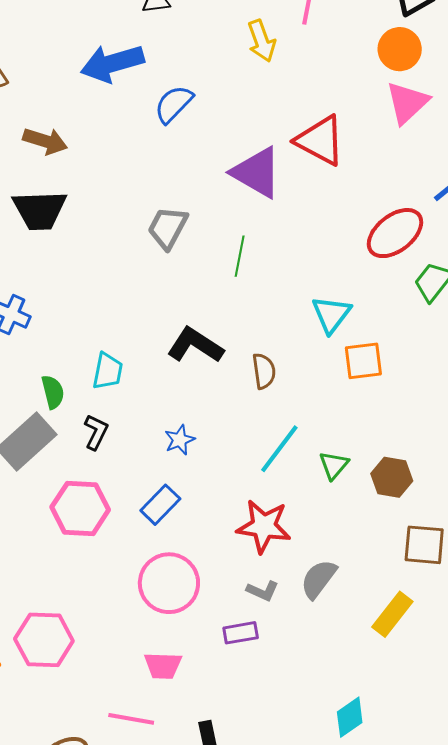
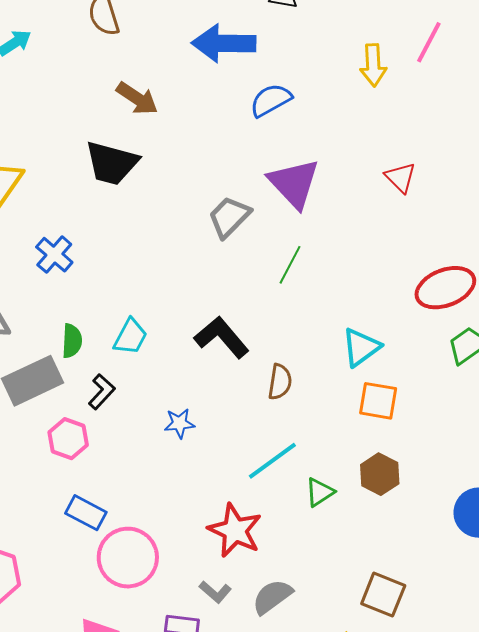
red triangle: (320, 140) -> (400, 177), size x0.6
purple triangle: (257, 172) -> (294, 183), moved
brown hexagon: (392, 477) -> (380, 474), moved
blue rectangle: (160, 505) -> (86, 513), moved, turned 57
pink hexagon: (80, 508) -> (68, 439), moved, size x0.7

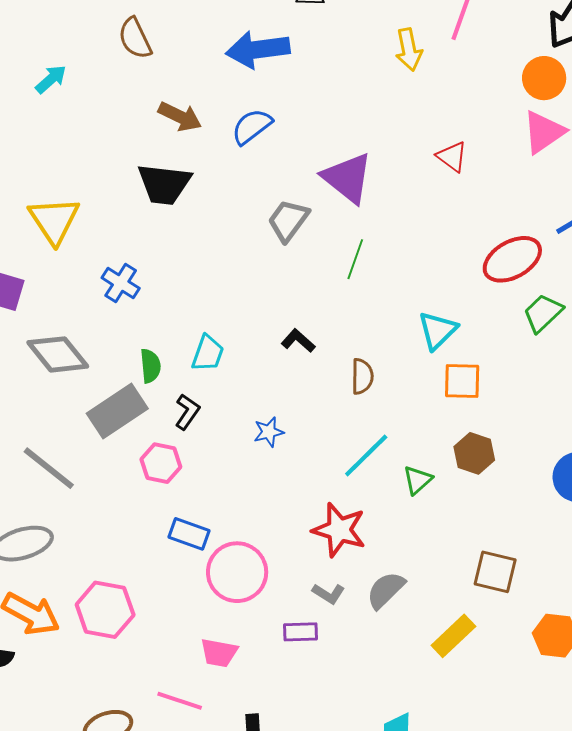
blue semicircle: (271, 100) -> (252, 126), moved
black L-shape: (222, 337) -> (298, 341), size x0.6

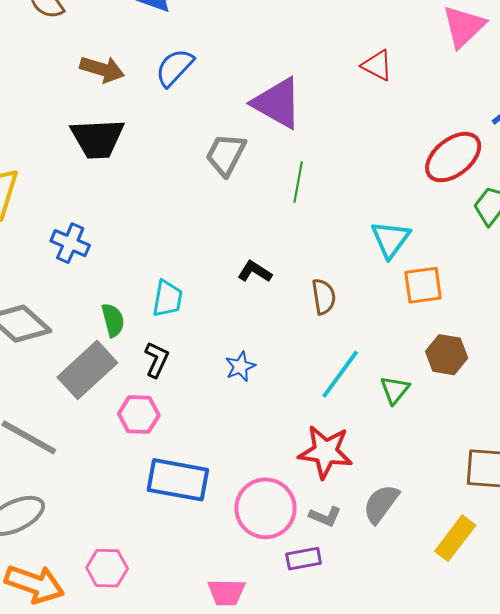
blue rectangle: (189, 534) -> (178, 480), size x1.5
pink circle: (237, 572) -> (266, 508), moved
pink hexagon: (105, 610) -> (107, 568), size x0.7

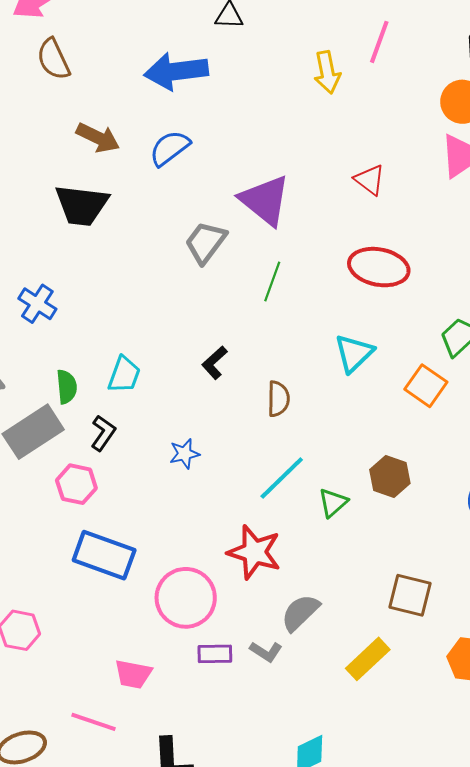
red ellipse: (453, 157) -> (379, 267), moved, turned 40
black L-shape: (255, 272) -> (215, 363), turned -84
orange square: (423, 285) -> (426, 386), moved, turned 33
gray L-shape: (325, 516) -> (266, 652), moved

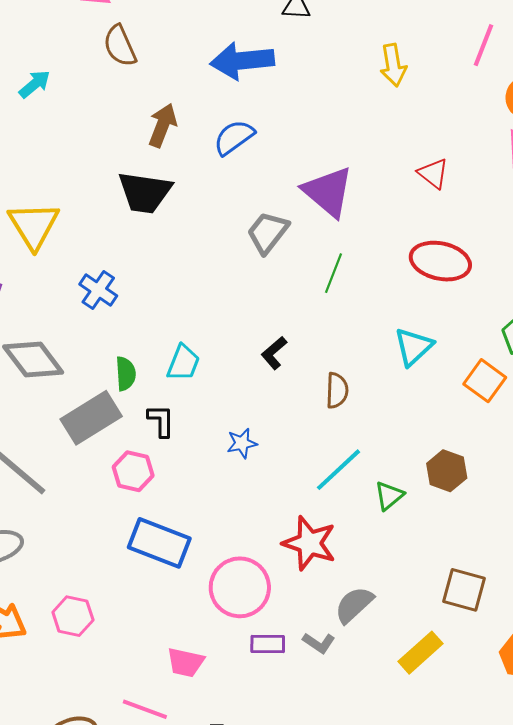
pink line: (379, 42) -> (483, 45), moved
brown arrow: (98, 138) -> (163, 125), turned -96
black L-shape: (103, 433) -> (161, 421), turned -36

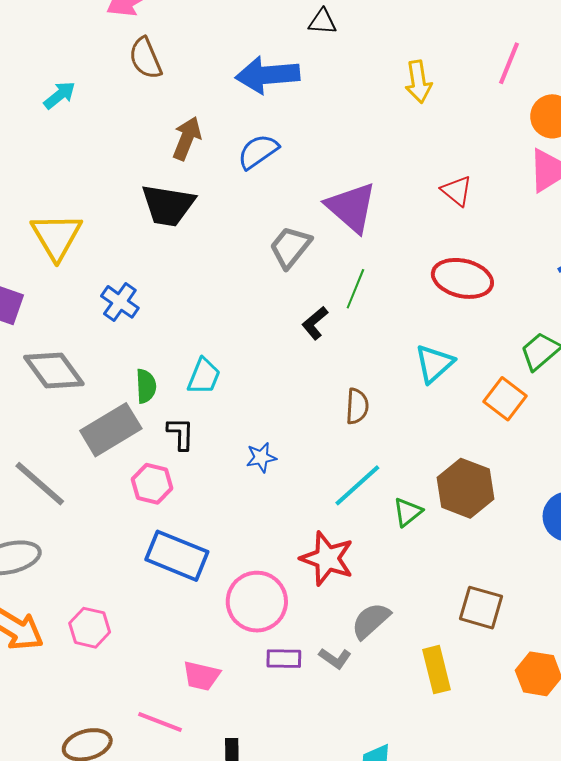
black L-shape: (274, 353) -> (315, 323), moved
brown hexagon: (447, 471) -> (465, 488), size x1.4
yellow rectangle: (420, 653) -> (436, 670), turned -63

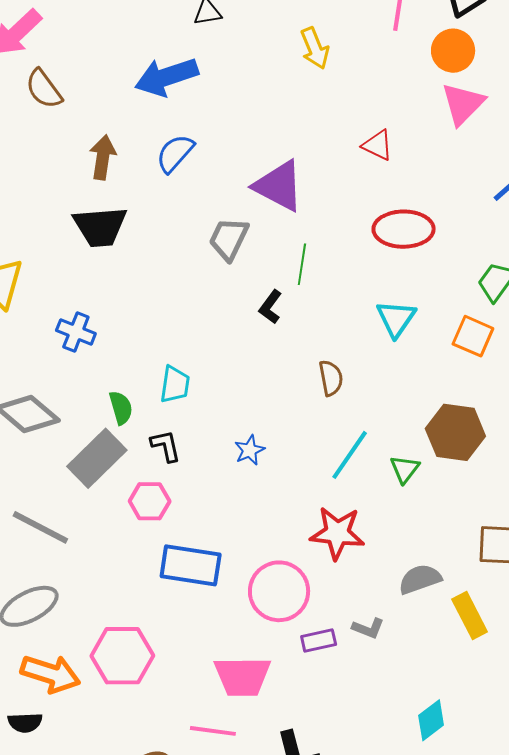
gray semicircle: (371, 621) -> (420, 579), moved, turned 36
pink hexagon: (90, 628) -> (122, 656), size x1.5
pink trapezoid: (201, 676) -> (242, 676), size x1.5

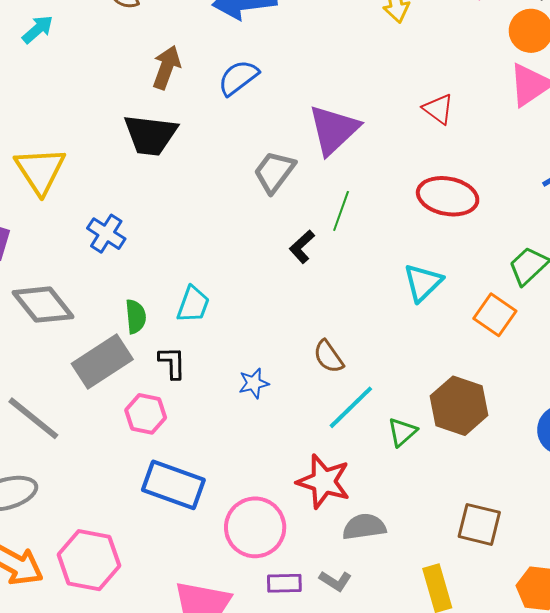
purple triangle: (279, 186) -> (334, 130), turned 38
brown semicircle: (331, 378) -> (328, 357), moved, turned 144
gray semicircle: (420, 579) -> (364, 527), moved

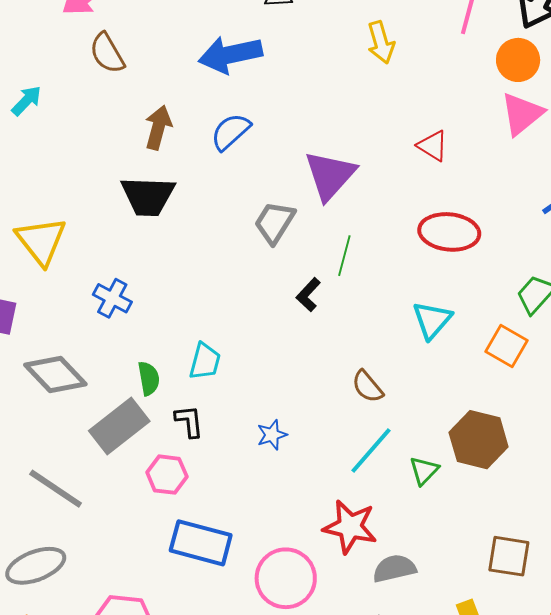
brown semicircle: (328, 357) -> (367, 387), moved

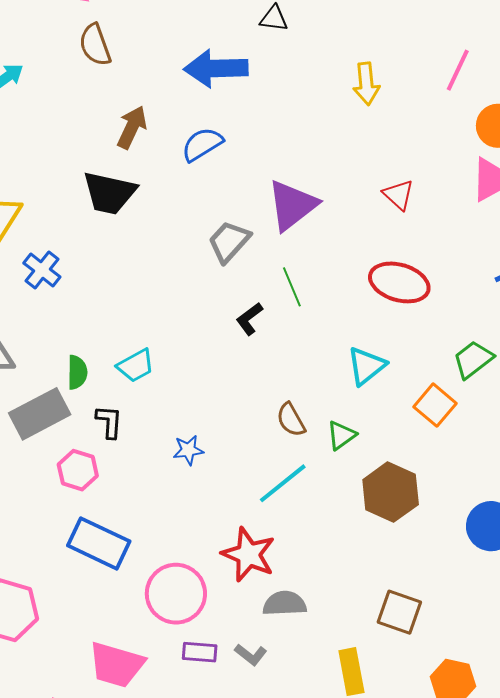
green line: (344, 256) -> (292, 287), turned -48
blue cross: (112, 298) -> (42, 270), moved
cyan trapezoid: (205, 361) -> (136, 366), turned 36
green triangle: (424, 471) -> (341, 435), moved

